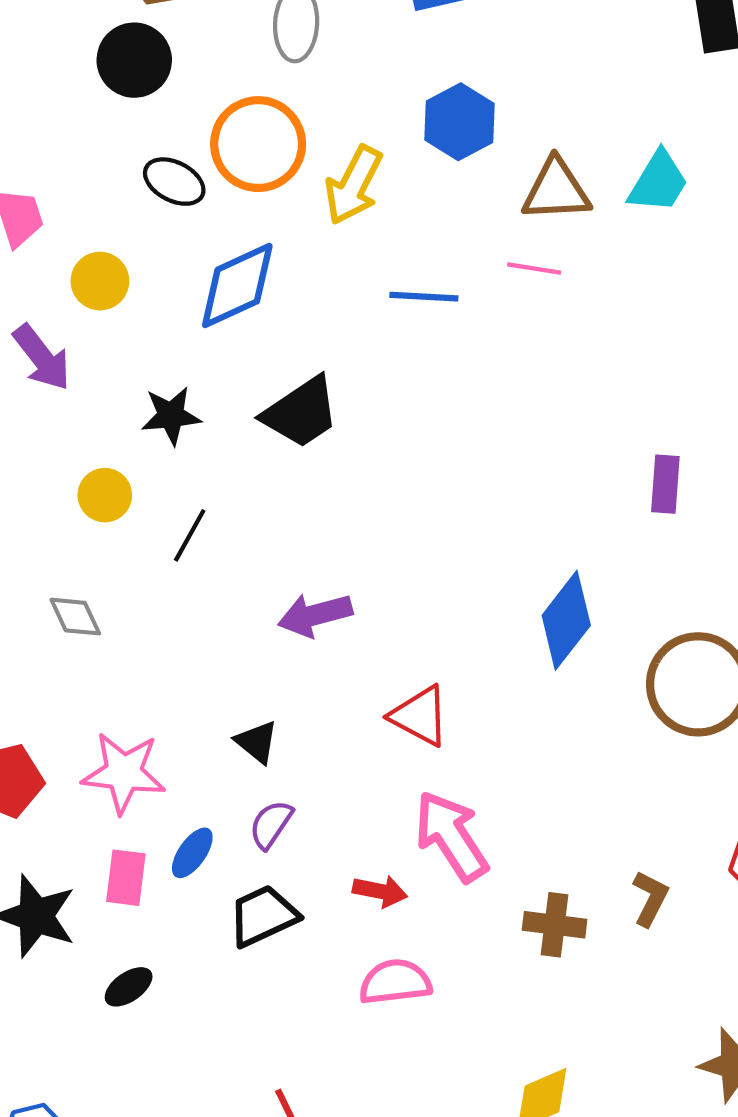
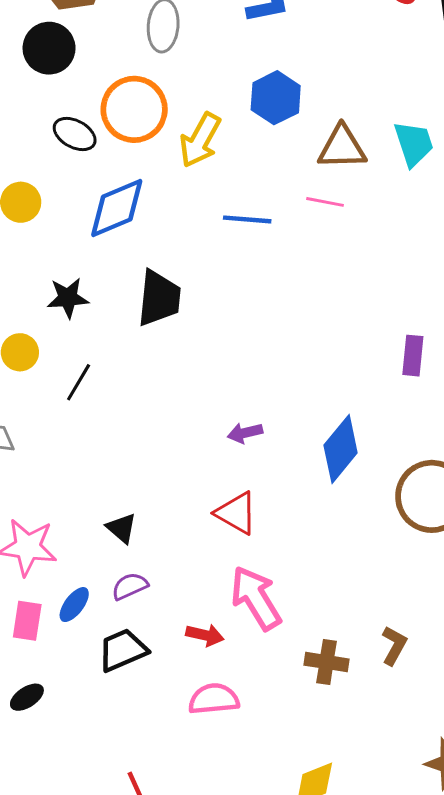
cyan trapezoid: (658, 182) -> (414, 144), turned -51
black trapezoid: (301, 412) -> (159, 298), turned -52
purple arrow: (315, 615) -> (245, 433), moved, size x0.7
purple semicircle: (271, 824) -> (130, 586), turned 30

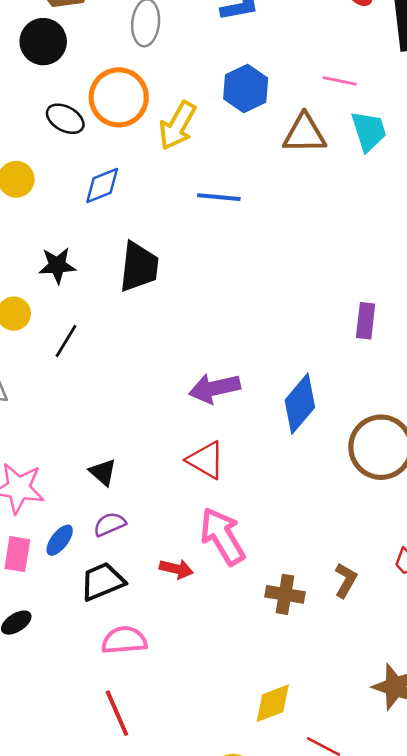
pink line: (325, 202) -> (340, 81), moved
blue diamond: (117, 208) -> (102, 185), size x0.7
purple arrow: (245, 433) -> (214, 388), size x1.6
pink semicircle: (214, 699) -> (124, 640), moved

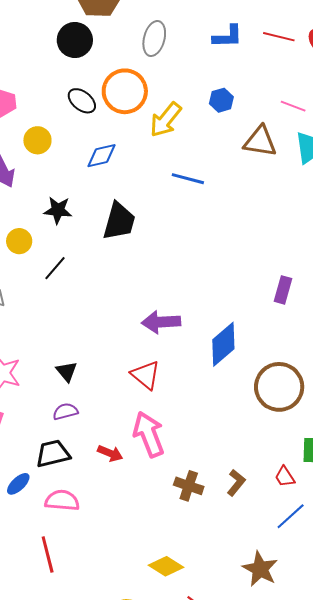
blue hexagon: (246, 88) -> (221, 100), size x0.7
blue ellipse: (60, 540) -> (18, 484), moved
yellow diamond: (273, 703) -> (166, 566), turned 44

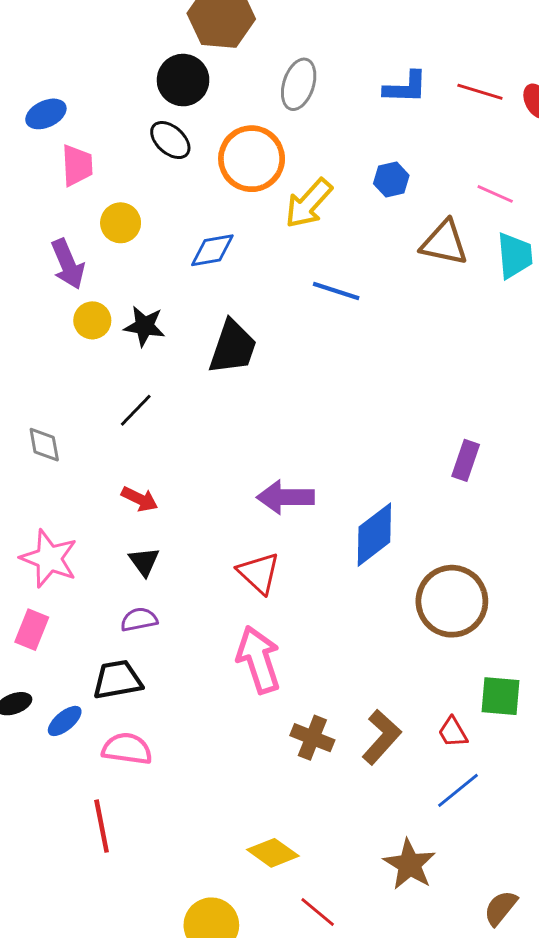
black ellipse: (82, 101) -> (170, 140), moved
yellow circle: (19, 241) -> (92, 320), moved
red arrow: (110, 453) -> (140, 499), moved
brown L-shape: (236, 483) -> (382, 737), size x1.4

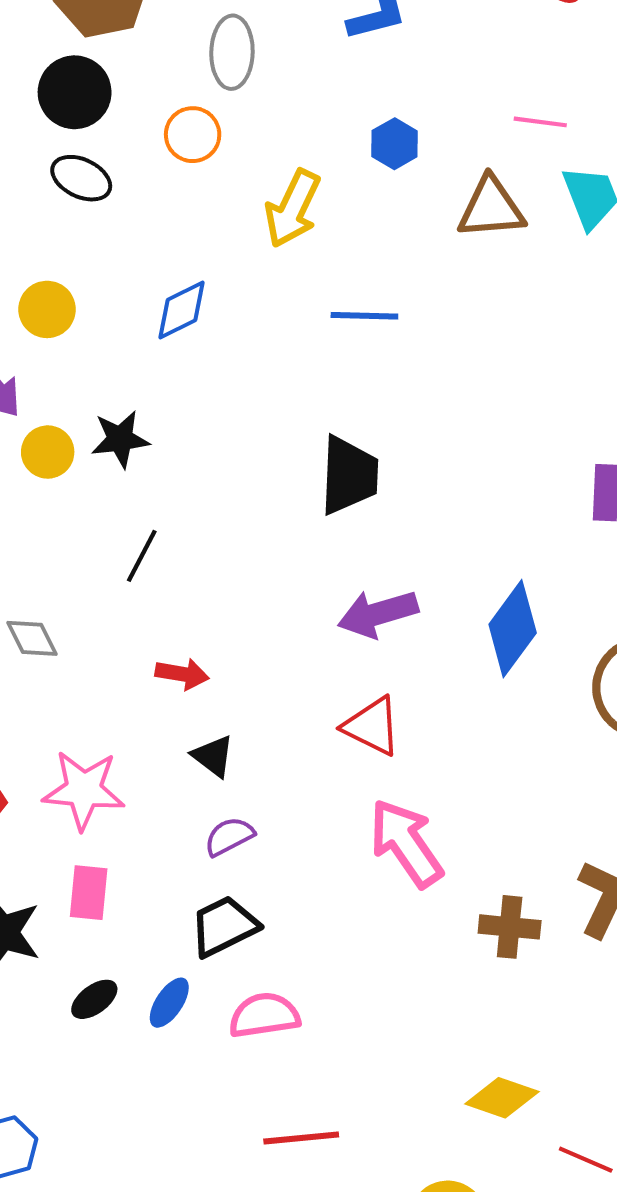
orange circle: (252, 159) -> (193, 135), moved, size x0.6
black trapezoid: (233, 347) -> (349, 475), moved
red line: (102, 826) -> (301, 1138), moved, turned -68

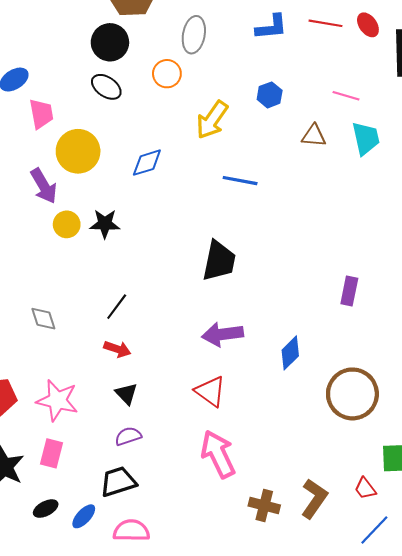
brown triangle: (491, 208) -> (314, 136), size x0.7
yellow circle: (47, 309) -> (78, 151), size x1.5
black line: (142, 556) -> (117, 307), moved
blue diamond: (513, 629) -> (290, 353), size x0.7

